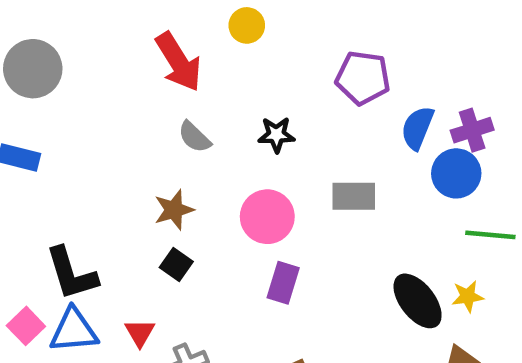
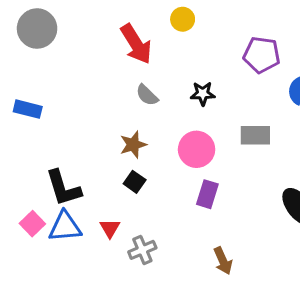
gray circle: (33, 69) -> (37, 28), moved

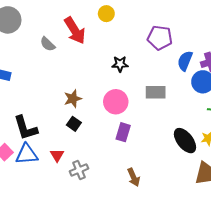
gray semicircle: (147, 95) -> (48, 44), moved

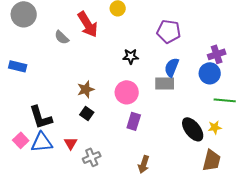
blue semicircle: (185, 61) -> (172, 67), moved
brown arrow: (134, 177) -> (144, 164), turned 42

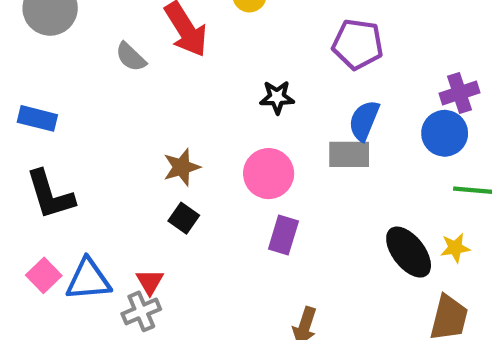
black L-shape: (41, 117) -> (50, 195), moved
gray cross: (92, 157) -> (141, 311), moved

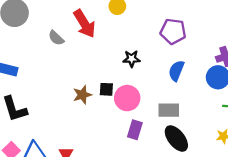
gray rectangle: (349, 154) -> (169, 110), moved
black square: (184, 218) -> (106, 89), moved, turned -32
black ellipse: (409, 252) -> (176, 139), moved

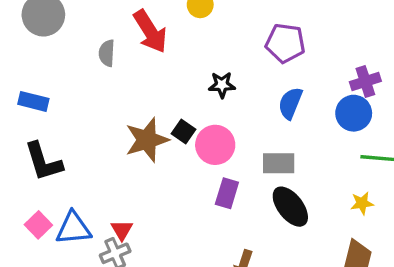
gray semicircle: (56, 38) -> (107, 53), turned 49
black square: (106, 89) -> (184, 132), turned 32
brown star: (82, 95) -> (147, 140), size x1.5

